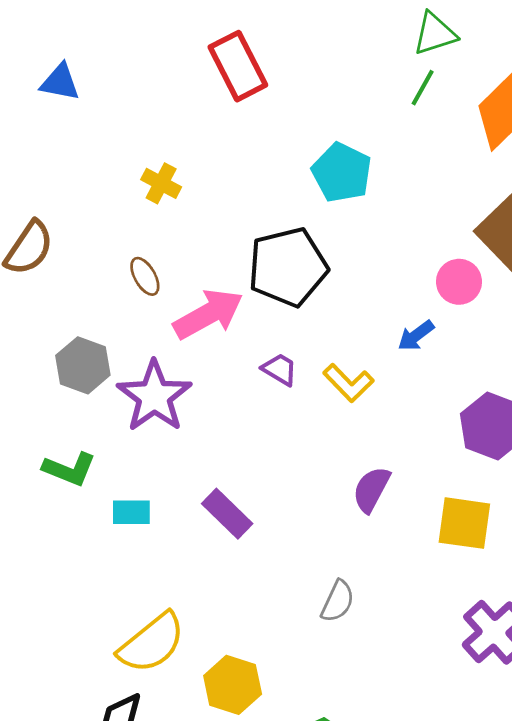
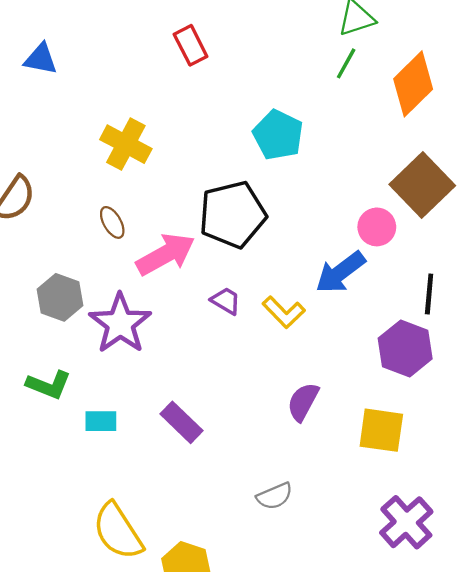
red rectangle: (238, 66) -> (191, 45), size x0.7
yellow cross: (161, 183) -> (126, 144), size x1.5
blue arrow: (416, 336) -> (340, 272), size x1.6
gray semicircle: (338, 601) -> (275, 496), turned 42
yellow semicircle: (152, 643) -> (118, 531), turned 96

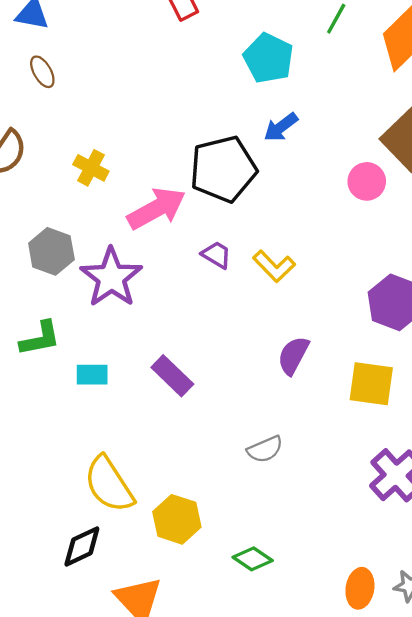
cyan pentagon: (278, 135) -> (268, 58), moved
yellow cross: (126, 144) -> (91, 168), moved, size x0.7
brown ellipse: (112, 222) -> (42, 72), moved
blue arrow: (340, 272) -> (281, 127), moved, size x0.7
green L-shape: (49, 385) -> (40, 338), turned -33

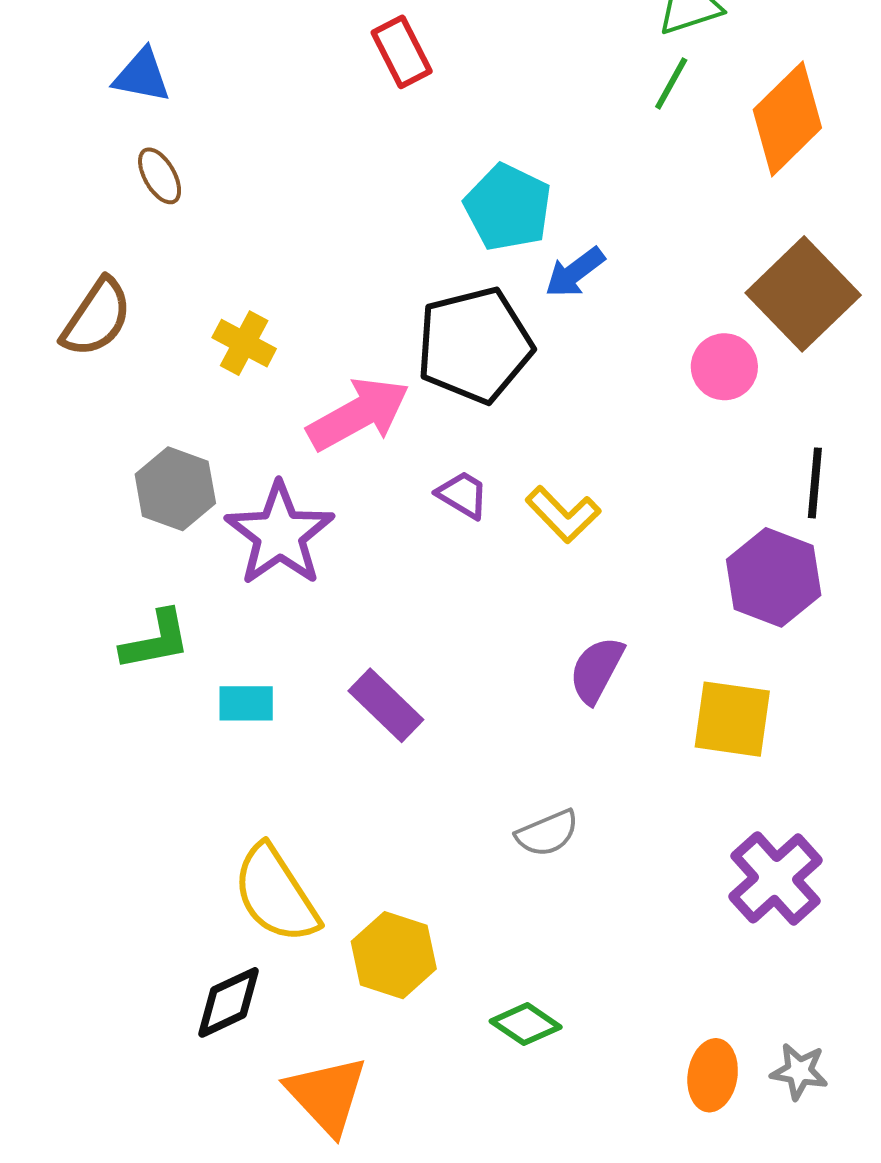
cyan pentagon: (268, 58) -> (508, 207), moved

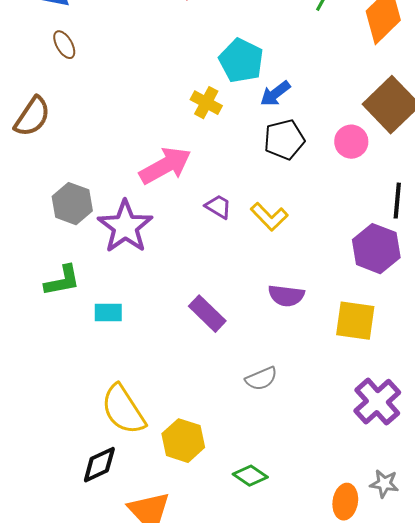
yellow cross: (244, 343) -> (206, 103), moved
black pentagon: (474, 345) -> (284, 140), moved, size x0.7
purple semicircle: (596, 670) -> (286, 296), turned -111
purple rectangle: (386, 705) -> (207, 314), moved
gray star: (799, 1071) -> (384, 484), moved

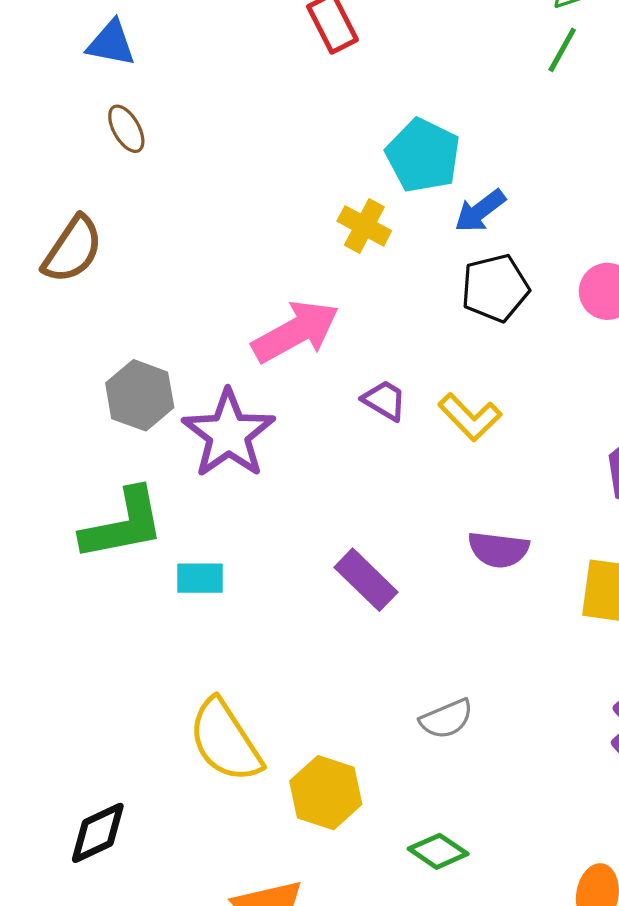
green L-shape: (62, 281) -> (123, 524), size x1.4
gray semicircle: (261, 379) -> (446, 719), moved
black diamond: (99, 465) -> (98, 833), moved

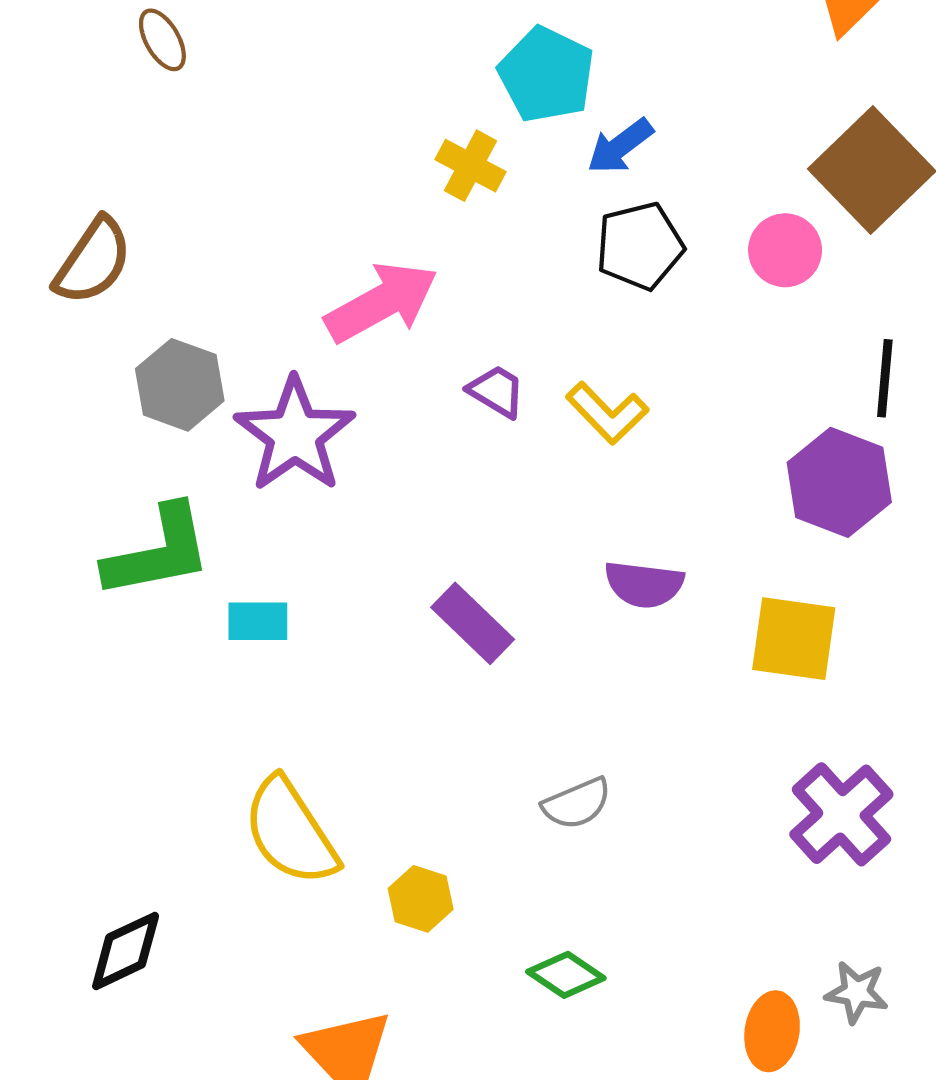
brown semicircle: (73, 249) -> (93, 261), moved
yellow hexagon: (326, 793) -> (421, 899), size x0.7

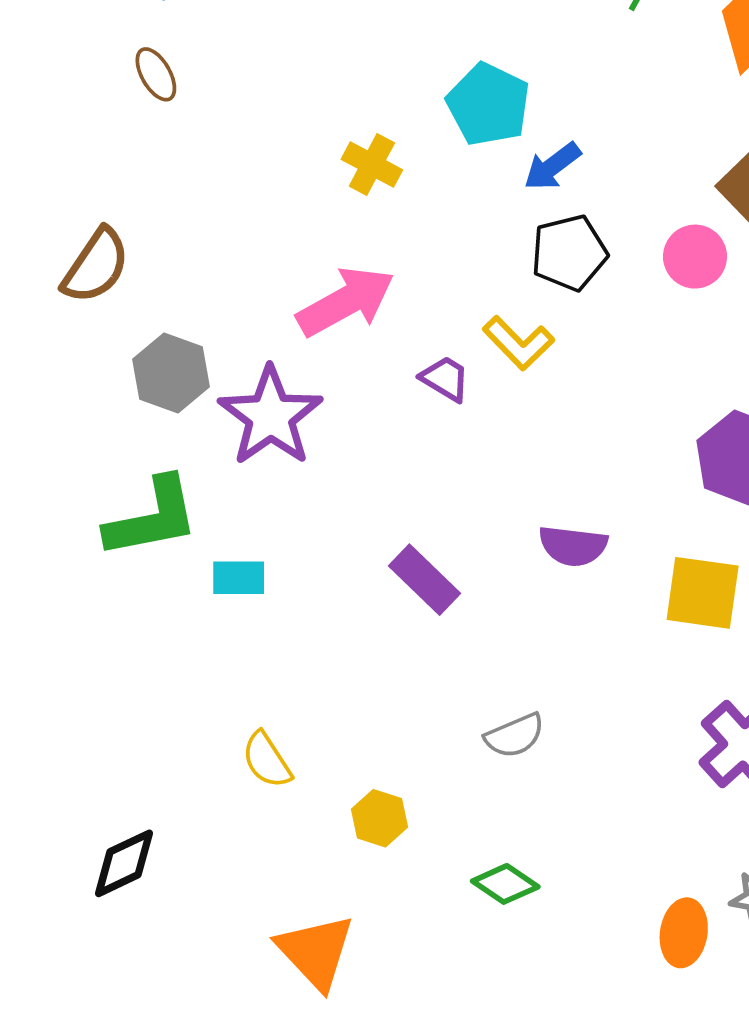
yellow cross: (470, 166) -> (372, 165), moved
yellow L-shape: (607, 413) -> (518, 343), moved
yellow semicircle: (290, 832) -> (267, 760), size x0.6

